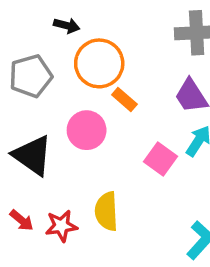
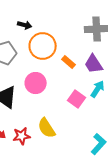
orange rectangle: (124, 99) -> (69, 62), moved
yellow semicircle: (106, 211) -> (47, 128), turned -30

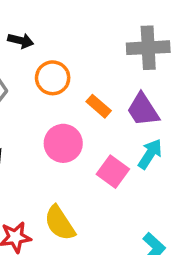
orange circle: (43, 46) -> (53, 78), size x0.7
pink circle: (36, 83) -> (63, 143), moved

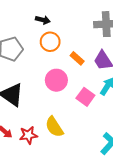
black arrow: (21, 41) -> (43, 20), moved

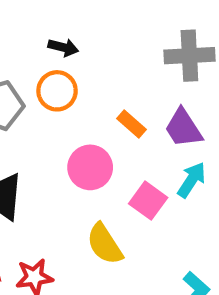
orange circle: (50, 42) -> (57, 91), moved
yellow semicircle: (54, 127) -> (105, 244), moved

